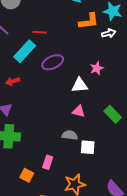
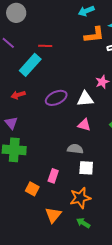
purple ellipse: (53, 62) -> (56, 98), moved
white square: (88, 147) -> (86, 168), moved

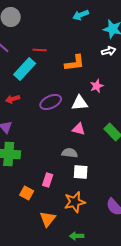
orange L-shape: (94, 35) -> (75, 63), moved
green arrow: (83, 223) -> (77, 236), moved, turned -32

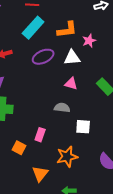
orange L-shape: (75, 63) -> (67, 30), moved
cyan rectangle: (25, 69) -> (33, 28), moved
white square: (81, 172) -> (83, 127), moved

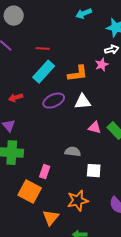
pink star: (89, 41) -> (102, 65), moved
pink triangle: (71, 84) -> (95, 128), moved
pink rectangle: (40, 135) -> (45, 172), moved
orange square: (19, 148) -> (30, 192), size x1.6

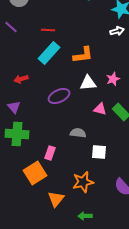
pink star: (102, 65) -> (113, 79), moved
purple ellipse: (54, 101) -> (59, 96), moved
orange square: (30, 192) -> (35, 173), turned 30

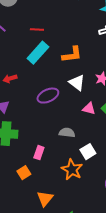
white triangle: (88, 83) -> (77, 83), turned 42
white square: (99, 152) -> (88, 152), turned -35
orange square: (35, 173) -> (24, 173), size x0.6
orange star: (83, 182) -> (72, 170), moved, turned -30

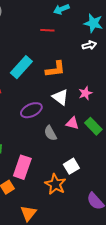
red line: (37, 30) -> (47, 30), moved
gray semicircle: (67, 133) -> (50, 133), moved, turned -126
pink rectangle: (39, 153) -> (22, 167), size x1.6

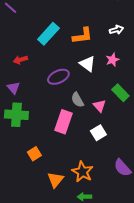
white arrow: (89, 45) -> (116, 30), moved
pink triangle: (72, 123) -> (99, 106), moved, turned 32
pink rectangle: (22, 167) -> (63, 122), moved
orange star: (55, 184) -> (82, 172), moved

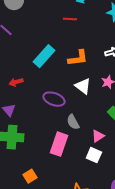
purple ellipse: (58, 77) -> (54, 99), turned 45
pink triangle: (99, 106) -> (98, 136), moved, turned 40
white square: (98, 133) -> (94, 155), turned -35

